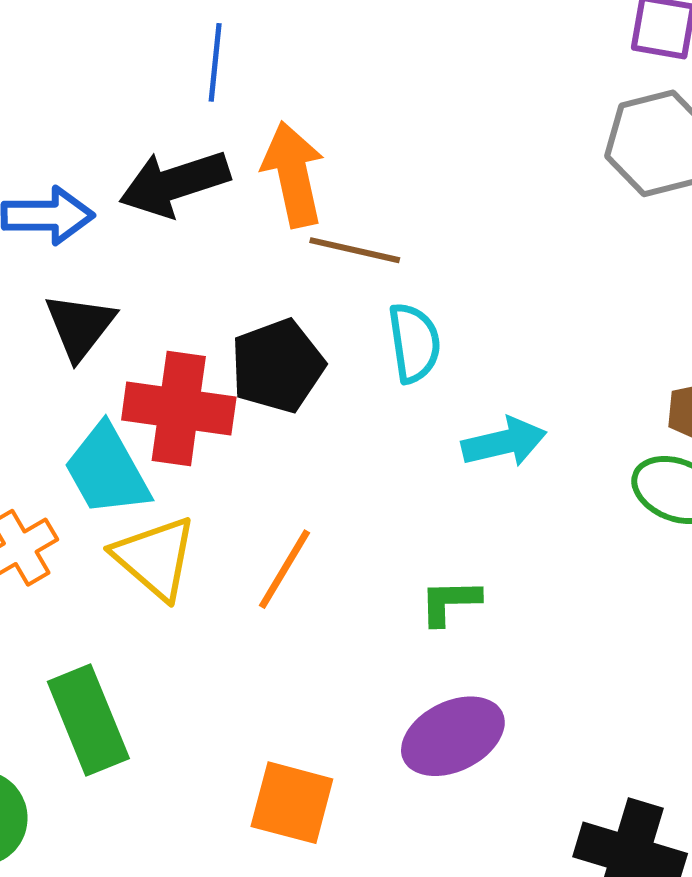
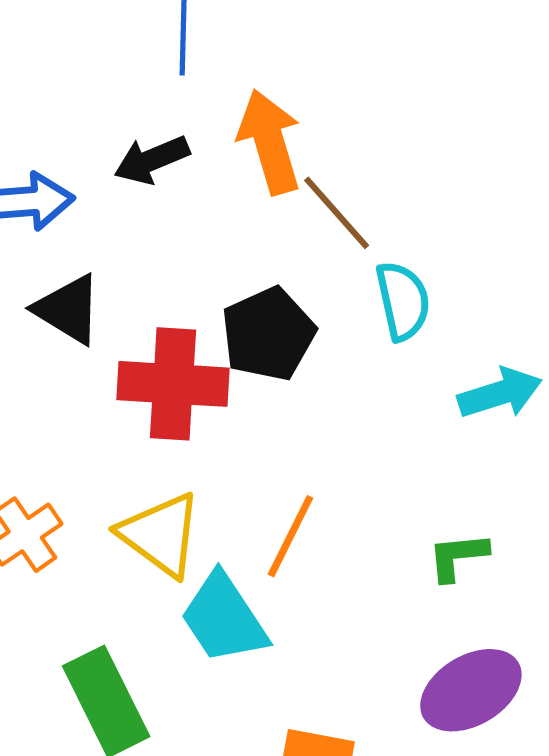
black arrow: (174, 183) -> (152, 160), size x0.7
brown line: (355, 250) -> (337, 213), turned 40
black triangle: (80, 326) -> (68, 309), turned -32
cyan trapezoid: (107, 470) -> (224, 618), moved

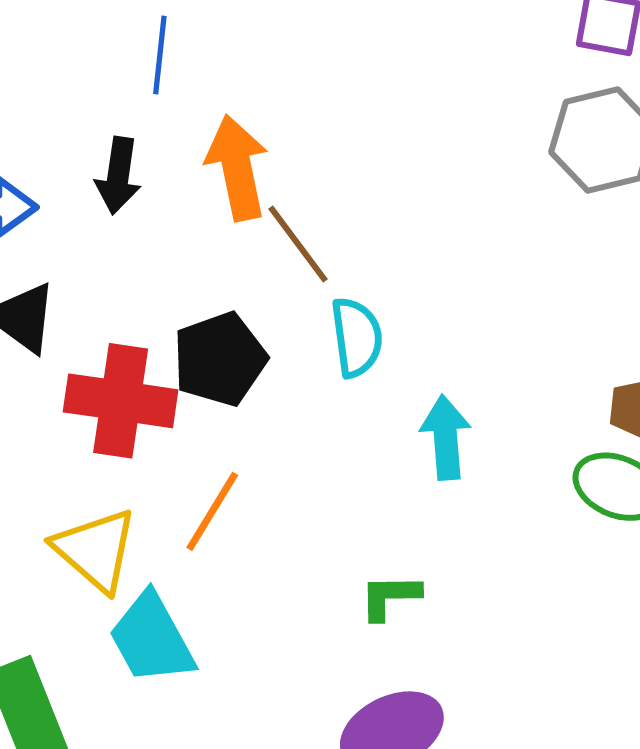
black arrow: (152, 160) -> (118, 176), turned -64
cyan arrow: (500, 393) -> (446, 437), turned -82
orange line: (290, 536) -> (212, 511), moved

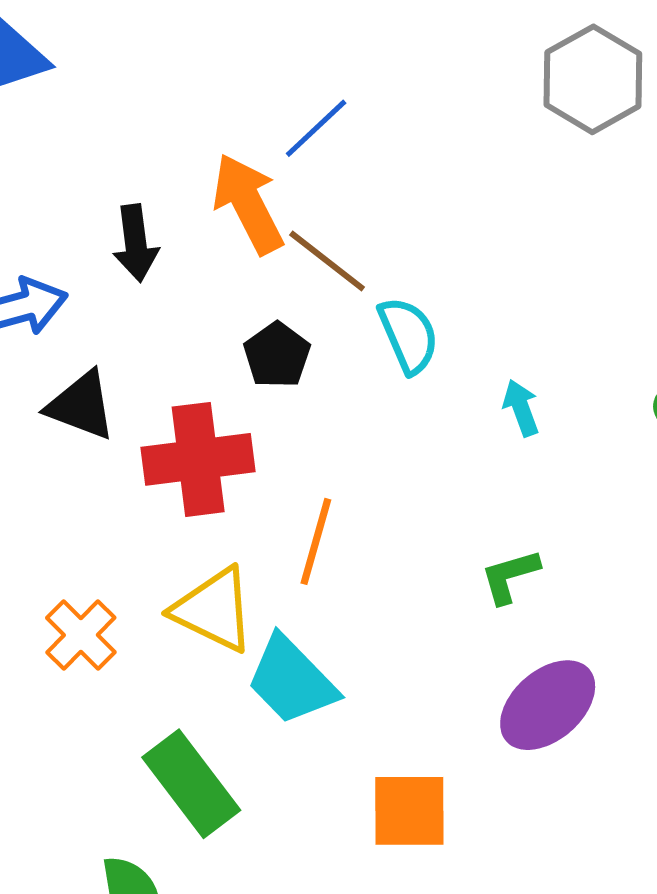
blue line: (160, 55) -> (316, 128), moved, turned 56
black pentagon: (220, 359) -> (277, 355), moved, size x0.7
cyan arrow: (446, 437) -> (521, 408), size x0.7

